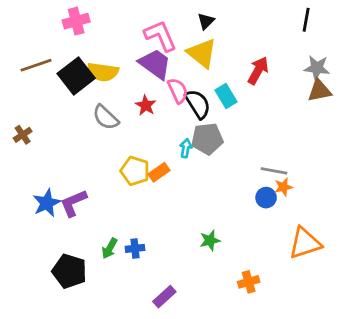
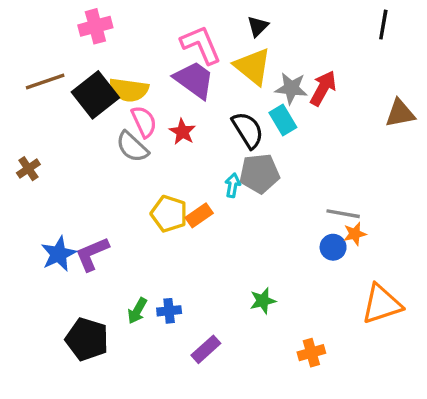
gray star: (317, 68) -> (291, 88), moved
pink semicircle: (178, 91) -> (144, 122), moved
purple rectangle: (164, 297) -> (206, 349), moved

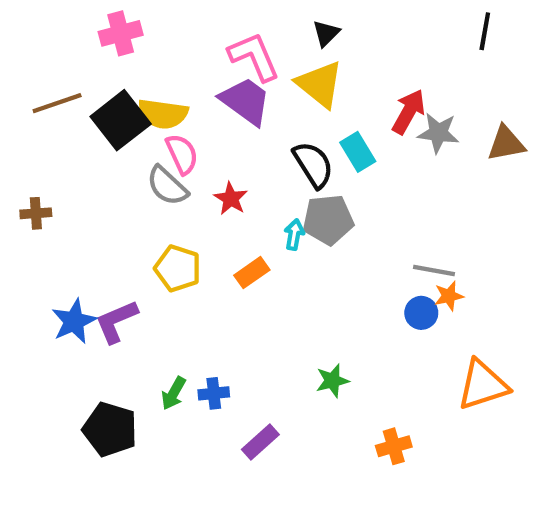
gray star: (291, 88) -> (438, 133), moved
red star: (182, 132) -> (231, 198), moved
brown cross: (28, 169) -> (36, 213), turned 30
yellow pentagon: (169, 214) -> (178, 268), moved

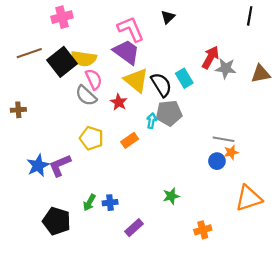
yellow triangle: (320, 84) -> (136, 80), moved

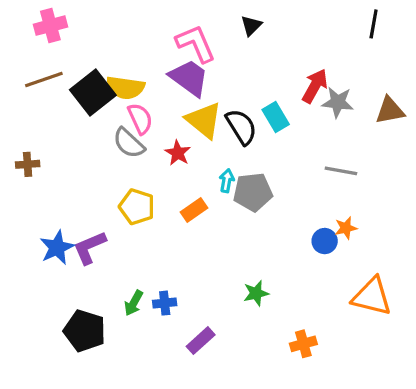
pink cross: (62, 17) -> (50, 26), moved
gray pentagon: (169, 113) -> (253, 192), moved
gray line: (224, 139) -> (341, 171), moved
orange triangle: (249, 198) -> (372, 297), turned 32

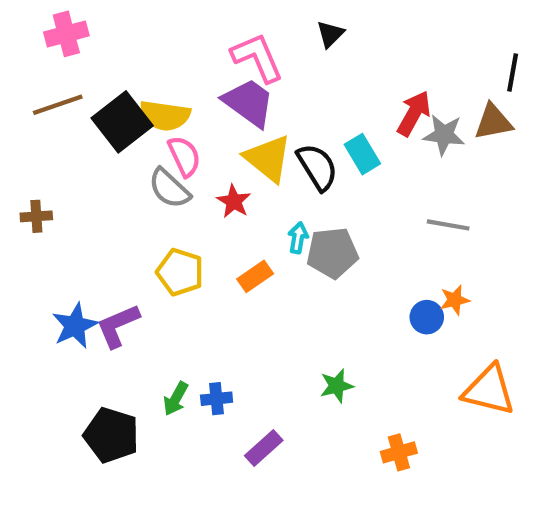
black line: (374, 24) -> (513, 73), moved
brown triangle: (390, 110) -> (493, 122), moved

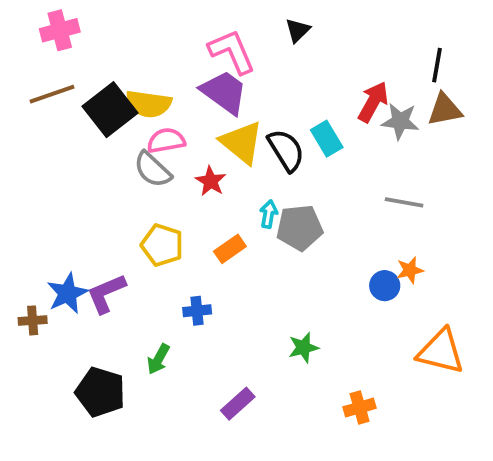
black line: (513, 73) -> (437, 65), moved
pink semicircle: (184, 156) -> (166, 141), turned -75
brown cross: (36, 216) -> (33, 320), moved
blue cross: (217, 399) -> (197, 311), moved

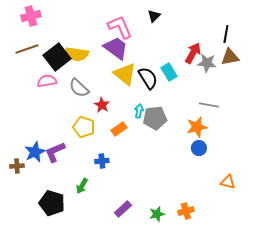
pink semicircle: (166, 141) -> (47, 81), moved
red star: (211, 181) -> (102, 105), moved
orange star: (410, 270) -> (197, 127), moved, size x1.5
green star: (303, 348) -> (157, 214), moved
orange triangle: (441, 351) -> (228, 182), size x0.6

